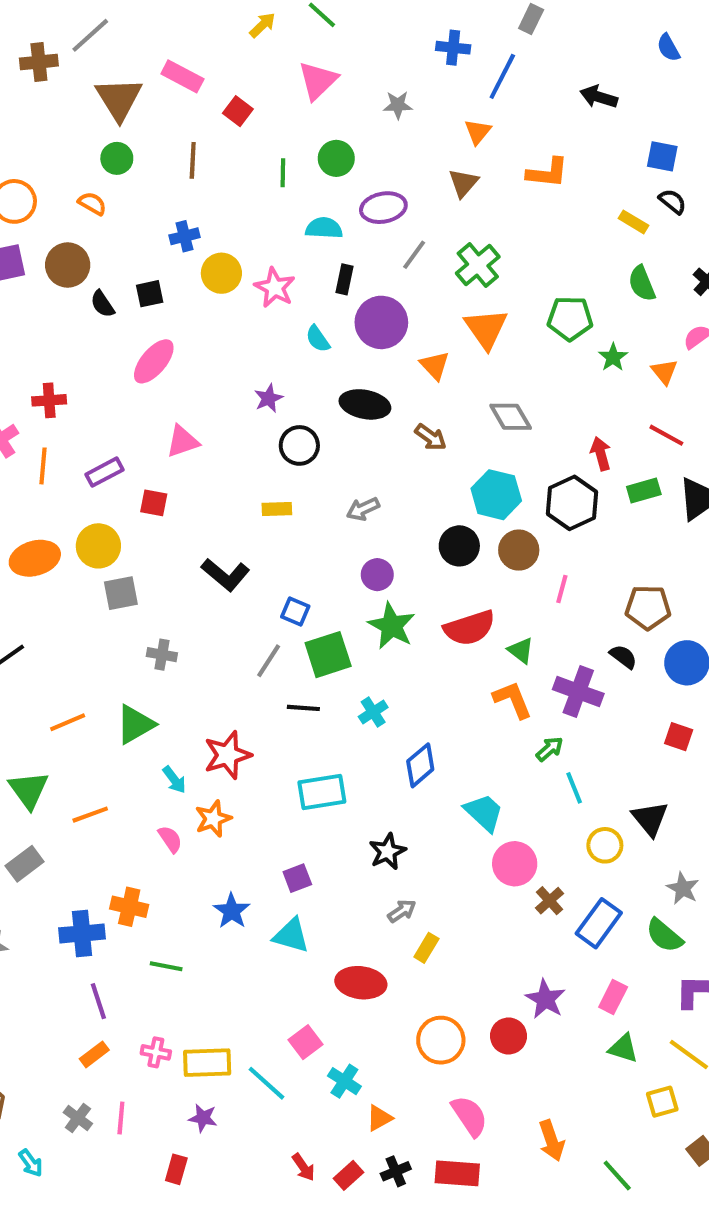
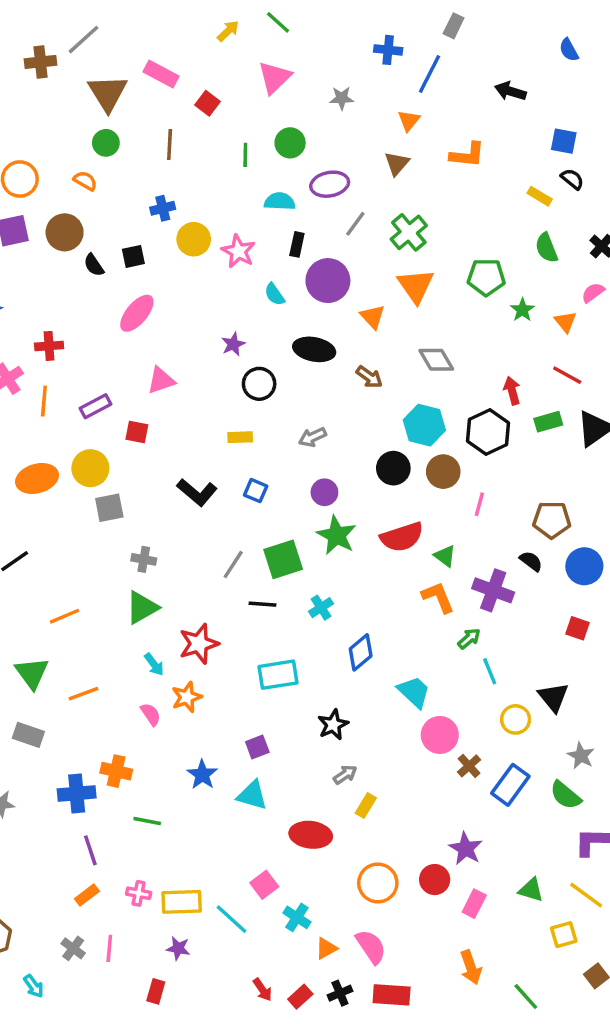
blue square: (295, 612) -> (256, 491), moved
green triangle: (135, 724) -> (142, 608), moved
gray rectangle: (25, 864) -> (28, 735), turned 56
pink rectangle: (613, 997) -> (474, 904), moved
pink semicircle: (470, 1116) -> (371, 947), moved

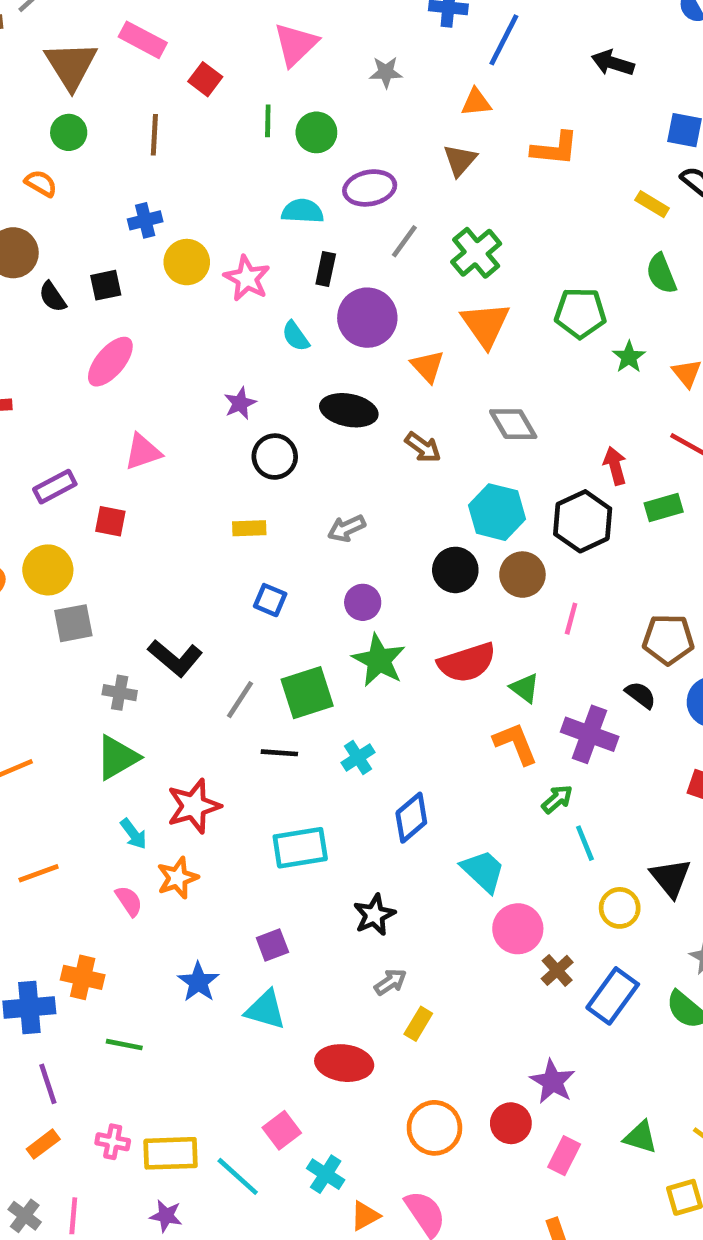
orange triangle: (409, 120) -> (476, 102), turned 45
green line: (245, 155) -> (268, 121), moved
black L-shape: (197, 492) -> (175, 658), moved

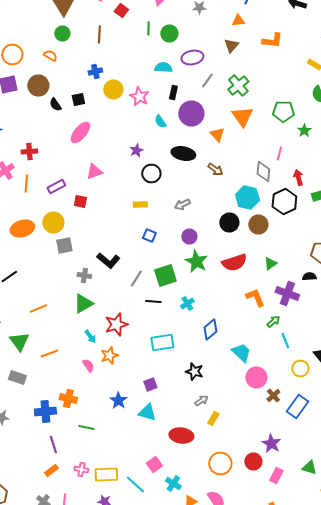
gray diamond: (513, 424) -> (263, 172), moved, turned 35
pink line: (571, 619) -> (279, 154), moved
green triangle: (525, 688) -> (270, 264), moved, turned 48
black semicircle: (641, 695) -> (309, 276), turned -40
black star: (374, 915) -> (194, 372), turned -30

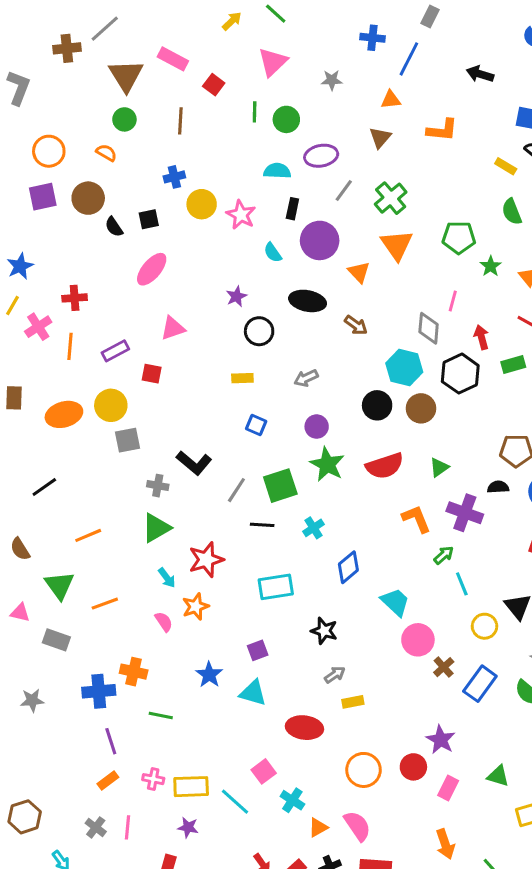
yellow rectangle: (213, 418) -> (353, 702), turned 48

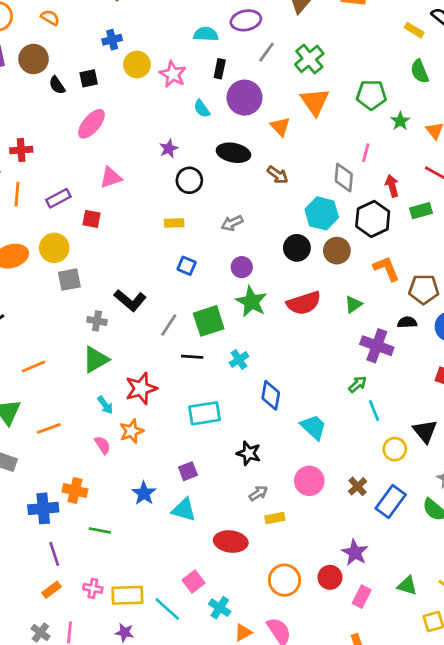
orange L-shape: (416, 519) -> (386, 269), moved
blue diamond: (348, 567) -> (271, 395), turned -40
pink circle: (418, 640) -> (309, 481), moved

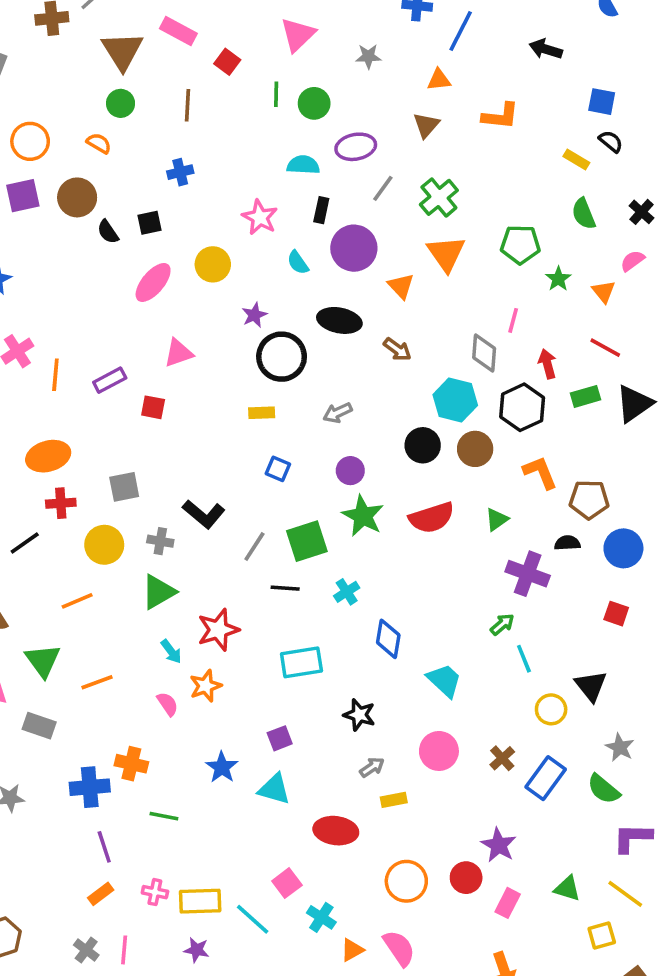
yellow circle: (137, 65) -> (213, 264), moved
red cross: (21, 150) -> (61, 503), moved
black circle: (189, 180) -> (282, 357), size x1.4
yellow circle: (54, 248) -> (104, 545), moved

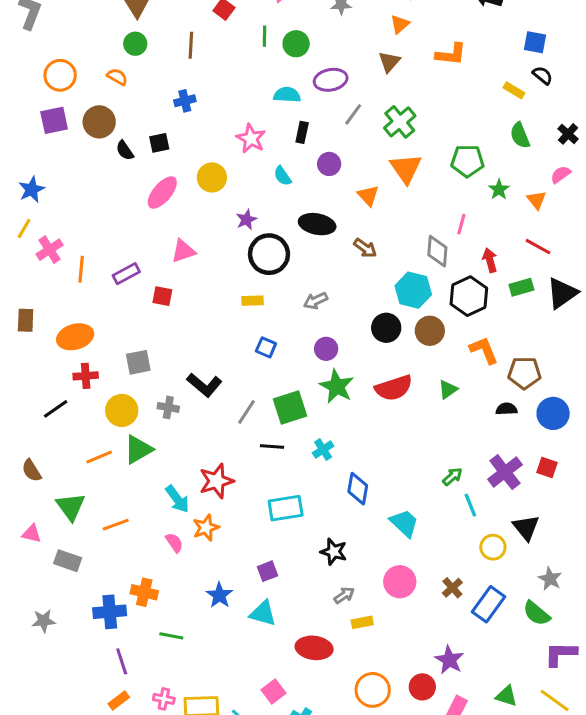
orange triangle: (439, 80) -> (400, 24), turned -35
purple circle: (354, 248) -> (329, 164), size x0.6
purple cross: (528, 574) -> (505, 472), moved, turned 32
green triangle: (159, 592) -> (138, 449), moved
cyan arrow: (171, 651) -> (177, 499), size x1.4

